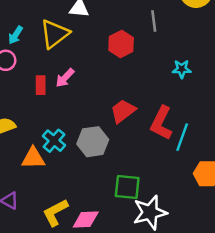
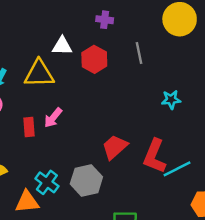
yellow triangle: (55, 34) -> (39, 74), turned 40
red hexagon: (121, 44) -> (94, 59), moved
cyan line: (182, 137) -> (177, 169), turned 48

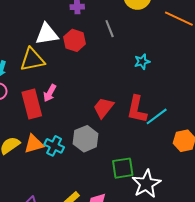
white triangle: (62, 46) -> (47, 34), size x1.4
red rectangle: (29, 127) -> (32, 104), size x1.8
orange triangle: (27, 202) -> (34, 144), moved

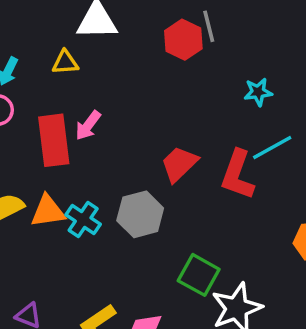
red hexagon: (75, 40) -> (183, 40), moved
yellow triangle: (32, 60) -> (65, 62), size x0.6
cyan line: (157, 116) -> (272, 148), moved
green square: (123, 168) -> (199, 275), turned 30

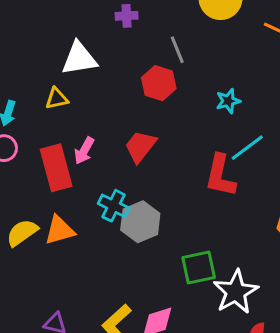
red hexagon: (183, 40) -> (159, 83), moved
red trapezoid: (179, 164) -> (140, 146), moved
cyan cross: (83, 220) -> (114, 206), moved
green square: (199, 275) -> (199, 267), turned -33

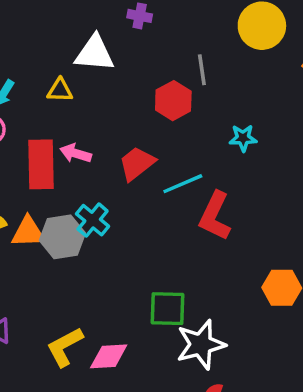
purple cross: (127, 16) -> (140, 16), moved
cyan line: (247, 148) -> (183, 184), moved
pink arrow: (84, 151) -> (76, 153), turned 64
gray hexagon: (140, 222) -> (62, 237), moved

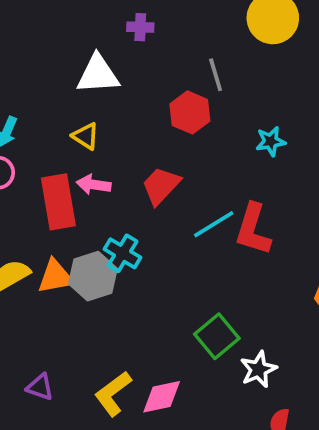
yellow triangle: (60, 90) -> (86, 136), moved, turned 40
cyan line: (183, 184) -> (214, 224), moved
green square: (167, 309) -> (217, 336), turned -33
white star: (201, 345) -> (258, 369), size x0.7

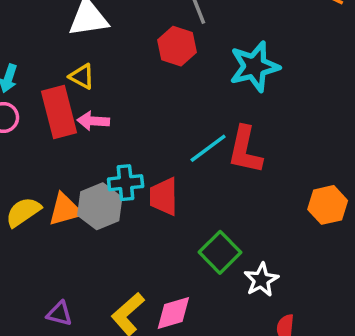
cyan star: (271, 141) -> (254, 67), size x1.8
red trapezoid: (161, 186) -> (164, 196), moved, turned -39
red rectangle: (58, 202) -> (59, 112), moved
cyan cross: (122, 253) -> (126, 183), turned -32

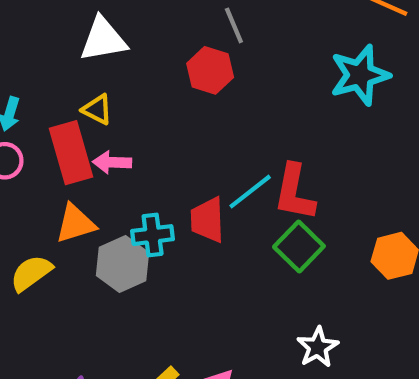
cyan star: (254, 67) -> (360, 75), moved
red trapezoid: (164, 196) -> (207, 220), moved
orange triangle: (65, 210) -> (75, 224), moved
green square: (220, 252) -> (299, 246), moved

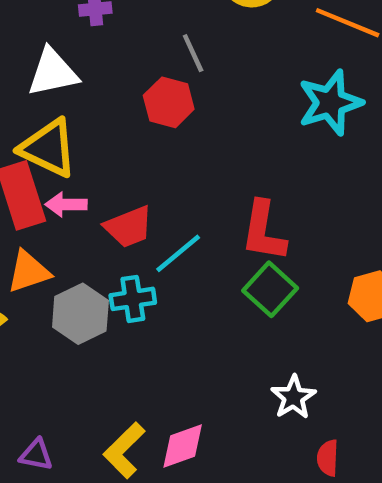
yellow triangle: (97, 109) -> (48, 148), size x1.8
cyan line: (250, 192) -> (178, 253), moved
red trapezoid: (207, 220) -> (129, 227), moved, turned -108
cyan cross: (153, 235) -> (133, 299), moved

